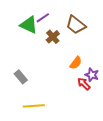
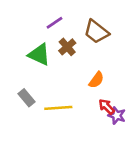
green triangle: (29, 25) -> (39, 55), moved
purple star: (92, 75) -> (117, 116), moved
yellow line: (34, 106) -> (58, 108), moved

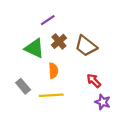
brown trapezoid: (96, 32) -> (86, 46), moved
orange semicircle: (96, 80) -> (53, 71), moved, turned -40
red arrow: (107, 107) -> (94, 81), moved

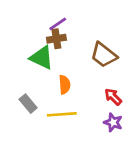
brown cross: (59, 41) -> (56, 39), moved, turned 32
purple star: (103, 102) -> (113, 122), moved

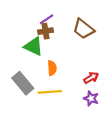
brown trapezoid: (104, 55) -> (83, 29), moved
red arrow: (113, 97) -> (91, 78), turned 104
gray rectangle: (28, 104) -> (23, 83), size x1.5

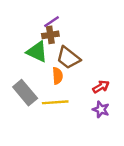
brown trapezoid: (83, 29) -> (68, 58), moved

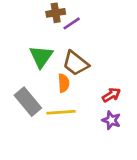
purple line: (52, 22) -> (72, 23), moved
brown cross: (50, 35) -> (56, 13), moved
green triangle: (37, 52) -> (41, 57), turned 40

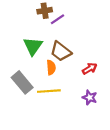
red arrow: (111, 95) -> (90, 69), moved

